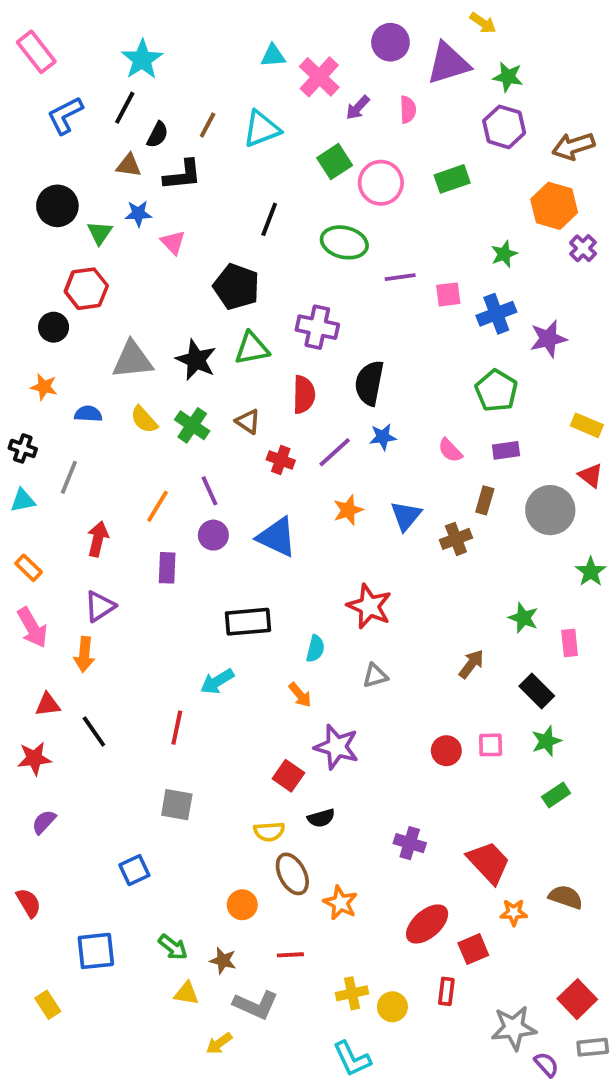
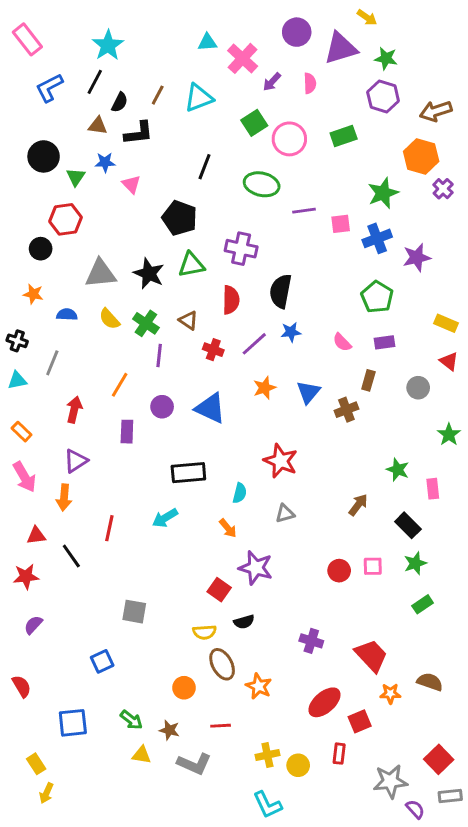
green star: (504, 254) -> (383, 193), size x1.5
purple line: (210, 491) -> (159, 356), moved, turned 30
gray circle: (550, 510) -> (418, 388), size x0.6
red line: (177, 728) -> (109, 528), moved
yellow arrow: (219, 1043) -> (46, 793), moved, turned -30

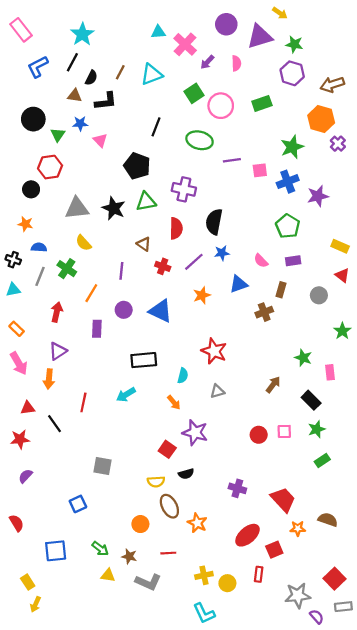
blue semicircle: (67, 315) -> (39, 247), moved
green cross: (146, 323) -> (67, 269), moved
blue triangle: (308, 392) -> (239, 284), moved, turned 30

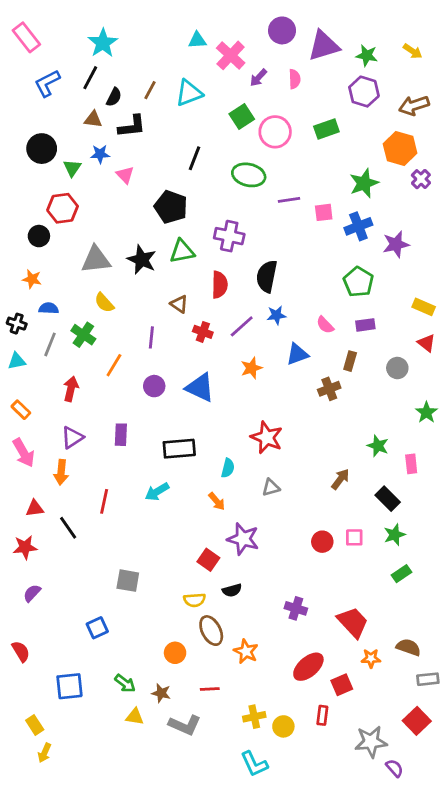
yellow arrow: (280, 13) -> (413, 51), moved
purple rectangle: (97, 329) -> (121, 435), moved
gray rectangle: (343, 607) -> (428, 679), moved

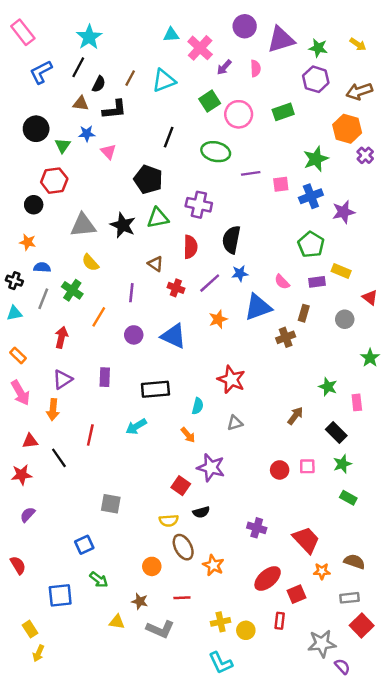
yellow rectangle: (424, 307) -> (341, 271), moved
blue triangle: (297, 354) -> (258, 307), size x1.4
green rectangle: (401, 574) -> (348, 498), turned 63
gray rectangle: (428, 679) -> (350, 598), moved
green arrow: (125, 683) -> (99, 580), moved

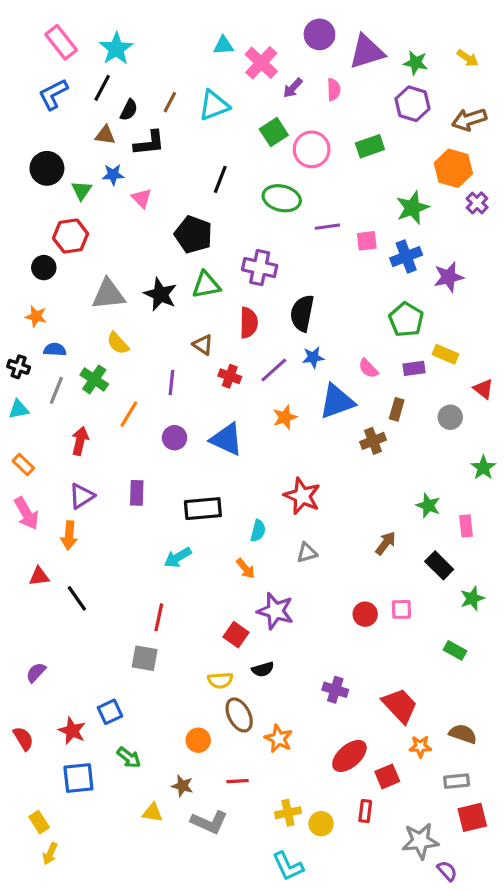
pink rectangle: (23, 32) -> (61, 42), moved
red line: (90, 435) -> (159, 617), moved
green star: (342, 464) -> (472, 598), moved
red star: (22, 475) -> (72, 731), moved, turned 30
red square: (362, 625) -> (472, 817), turned 30

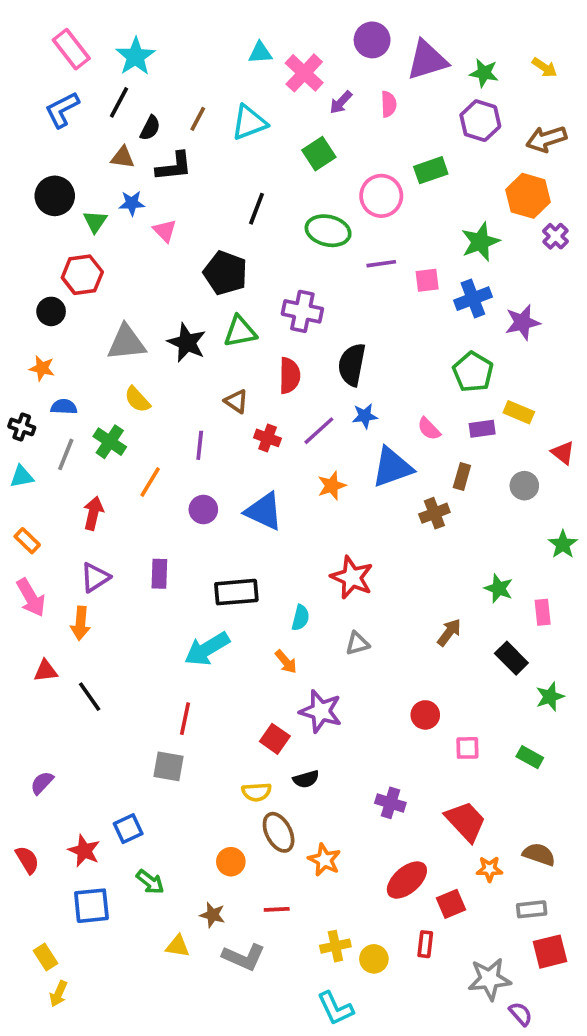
pink circle: (312, 149) -> (381, 196), moved
cyan arrow: (178, 557) -> (207, 649), size x1.4
pink square: (401, 609) -> (467, 748), moved

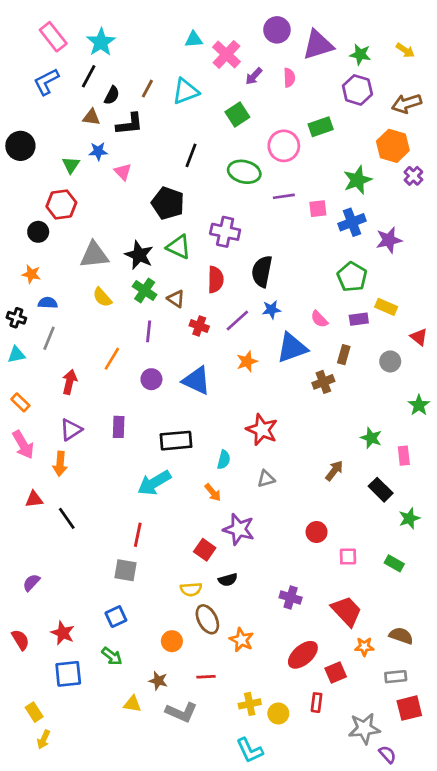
black circle: (55, 196) -> (20, 146), moved
green triangle: (240, 332) -> (179, 247), turned 36
green cross: (110, 442) -> (145, 290), moved
blue square: (128, 829) -> (116, 617), moved

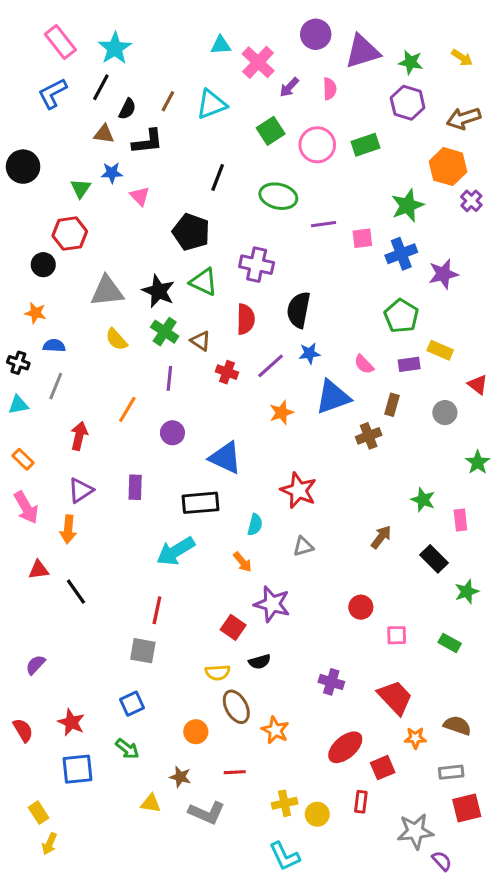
pink circle: (284, 146) -> (317, 145), moved
blue triangle: (196, 381) -> (225, 458), moved

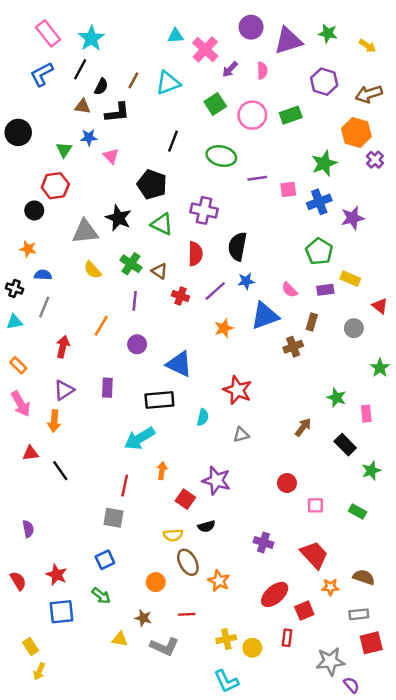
green star: (411, 62) -> (328, 33), moved
black star: (158, 291) -> (119, 218), moved
orange arrow: (243, 562) -> (162, 471), moved, turned -133
purple semicircle: (35, 665) -> (28, 529), turned 126

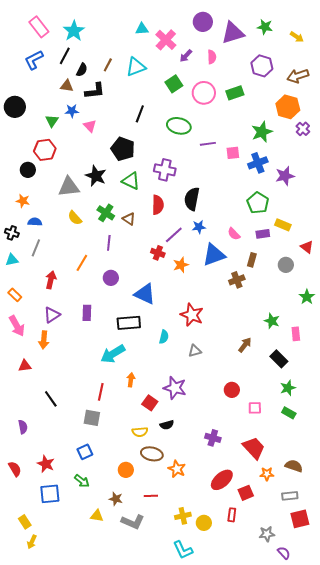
red cross: (180, 296) -> (158, 253), moved
black line: (60, 471) -> (51, 399), moved
green star: (371, 471) -> (288, 388), moved
brown ellipse: (188, 562) -> (152, 454), turned -50
gray star: (330, 661) -> (267, 534), size x0.7

